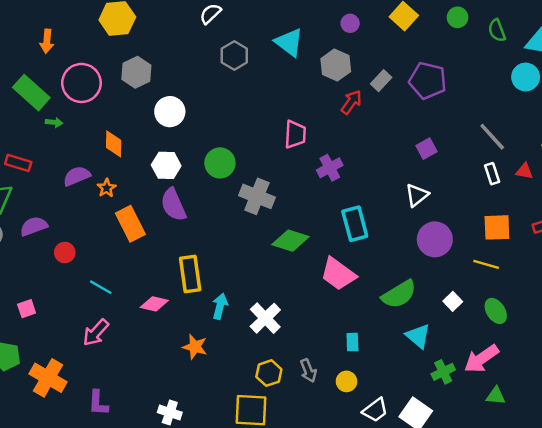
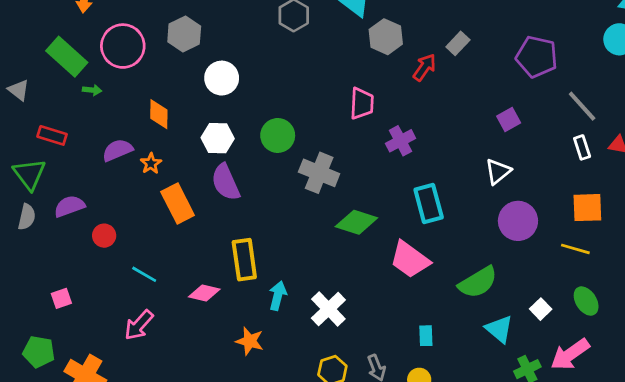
gray hexagon: (336, 65) -> (386, 37), moved
purple pentagon: (428, 81) -> (537, 57), moved
white square: (453, 301) -> (541, 309), moved

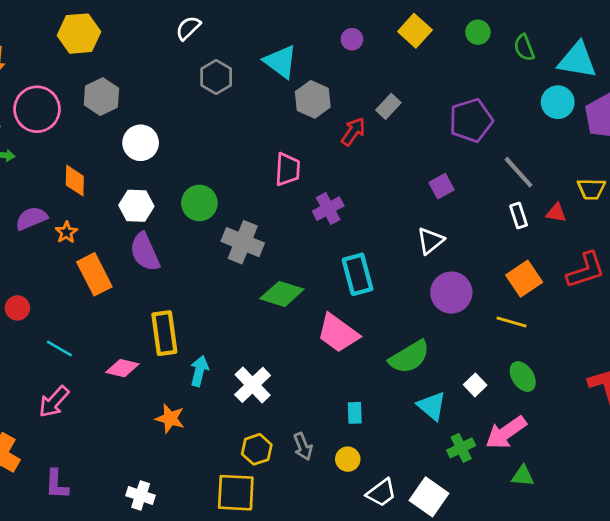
purple pentagon: (537, 57) -> (471, 120), turned -30
orange square: (587, 208) -> (524, 279), turned -32

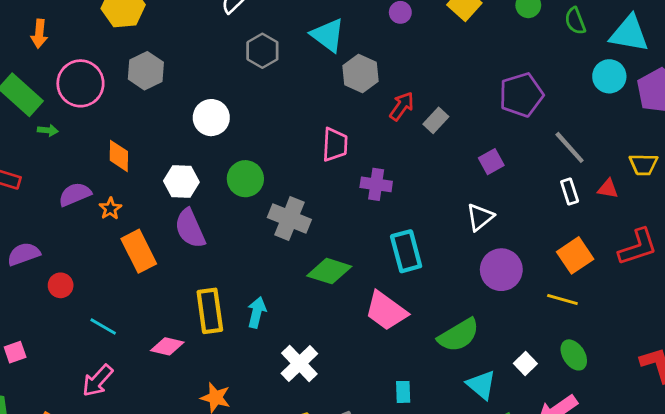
gray rectangle: (388, 106) -> (436, 120), moved
white circle: (141, 143) -> (211, 118), moved
purple cross: (328, 209) -> (376, 184), turned 36
cyan arrow: (199, 371) -> (257, 312), moved

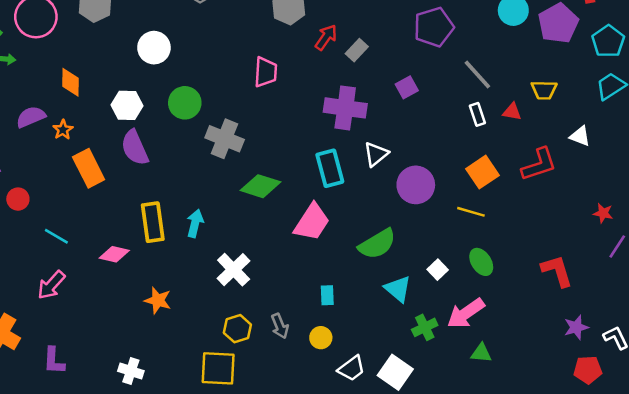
purple cross: (376, 184) -> (345, 108), moved, size x1.5
white triangle: (480, 217) -> (376, 154), moved
pink trapezoid: (386, 311) -> (312, 222), turned -93

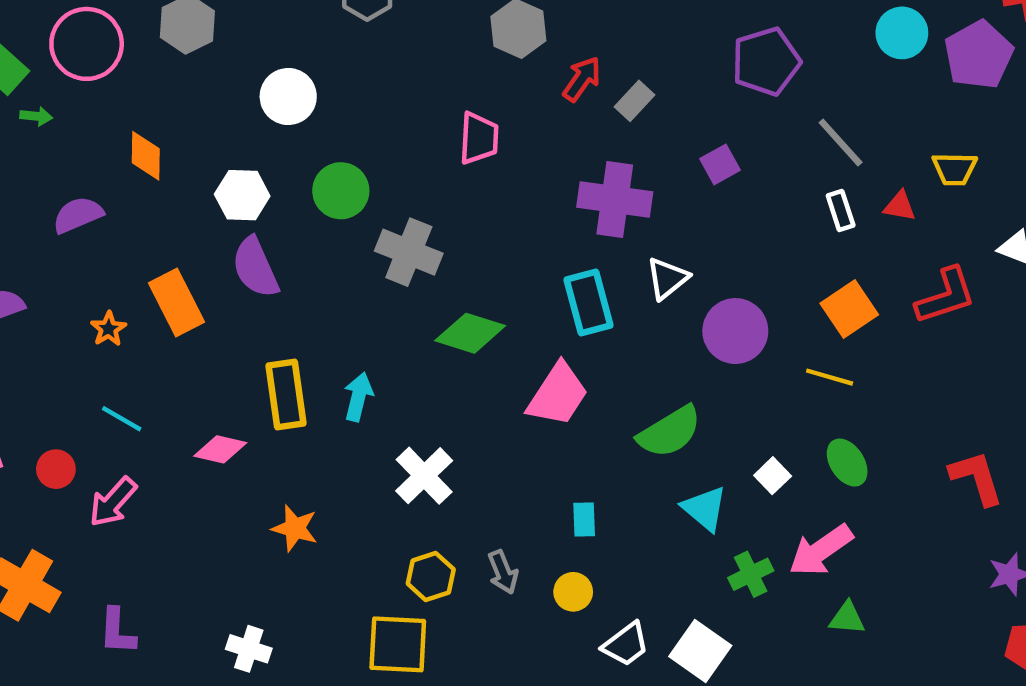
orange star: (63, 130) -> (108, 329), moved
red circle: (18, 199) -> (56, 469), moved

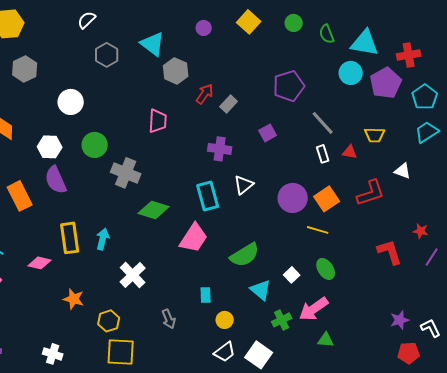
purple cross: (615, 200) -> (220, 149), size x0.7
purple circle: (735, 331) -> (293, 198), moved
red L-shape: (976, 478) -> (390, 252), moved
yellow hexagon: (431, 576) -> (109, 321), moved
yellow circle: (573, 592) -> (225, 320), moved

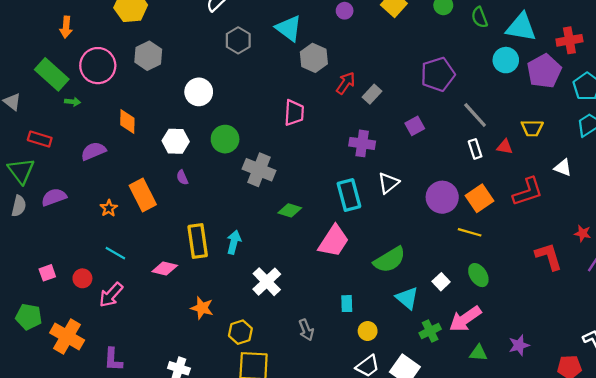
purple semicircle: (56, 180) -> (182, 177), size x0.5
green diamond: (154, 210) -> (290, 210), size x0.7
purple star: (400, 320) -> (519, 345), moved

